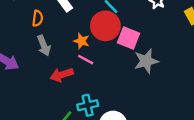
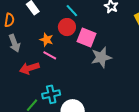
red circle: (105, 26) -> (67, 27), size x0.7

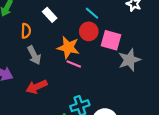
orange star: (46, 40) -> (68, 47), size x1.5
red arrow: (29, 68) -> (37, 87), moved

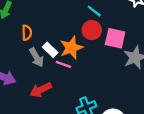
white rectangle: (50, 15) -> (50, 50), moved
orange star: (68, 47) -> (71, 48), turned -30
pink line: (74, 64) -> (63, 64), moved

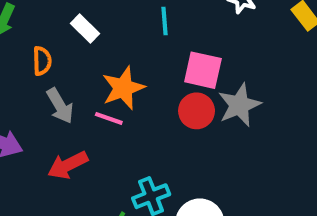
cyan line: (94, 11) -> (165, 21), turned 48
red circle: (92, 30) -> (197, 111), moved
white rectangle: (50, 50) -> (85, 29), moved

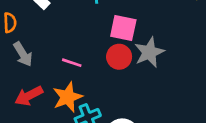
orange star: (123, 88) -> (68, 97), moved
pink line: (109, 118) -> (72, 63), moved

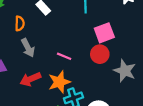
pink square: (123, 28) -> (104, 33), turned -36
gray star: (149, 52) -> (125, 71), moved, turned -30

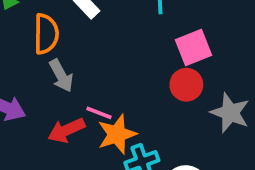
orange semicircle: (20, 23) -> (46, 34), size x1.5
pink line: (64, 56) -> (99, 113), moved

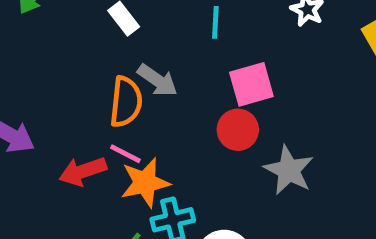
orange semicircle: (46, 34) -> (126, 102), moved
gray arrow: (61, 76) -> (157, 80), moved, turned -32

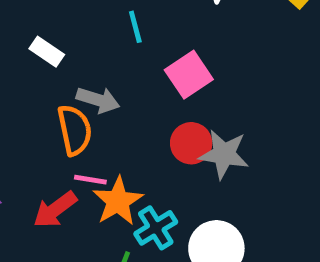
red circle: (238, 130) -> (191, 143), moved
gray star: (289, 170) -> (224, 154), moved

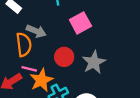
red circle: (191, 143) -> (64, 57), moved
gray star: (224, 154) -> (94, 62), turned 30

